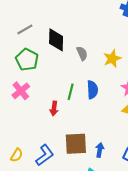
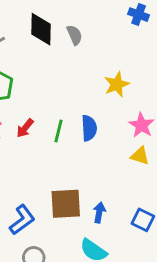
black diamond: (56, 40) -> (41, 29), moved
gray semicircle: (82, 53) -> (74, 35), moved
red arrow: (54, 108) -> (25, 128), moved, turned 32

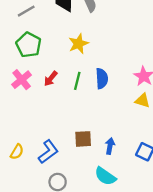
yellow star: (117, 84) -> (79, 44), moved
brown square: (66, 204) -> (83, 139), size x0.7

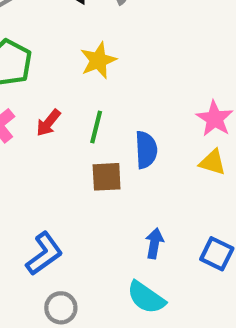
blue semicircle: (102, 79) -> (146, 150), moved
brown square: (83, 139) -> (107, 177), moved

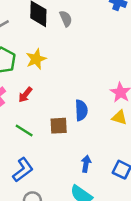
yellow star: (98, 60) -> (36, 59), moved
green line: (96, 127) -> (24, 130), moved, turned -72

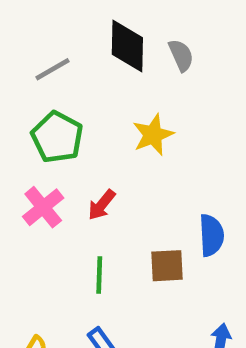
yellow star: (36, 59) -> (153, 135), moved
green line: (24, 130) -> (99, 275), turned 60

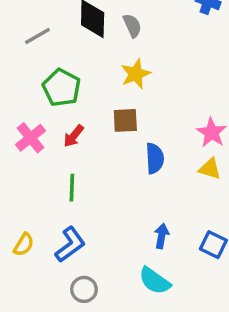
yellow star: (153, 135) -> (136, 74), moved
green pentagon: (57, 137) -> (62, 88), moved
brown square: (167, 266) -> (125, 120), moved

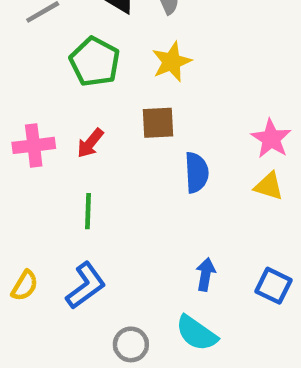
green pentagon: (62, 88) -> (95, 62), moved
pink cross: (31, 138) -> (34, 145), turned 32
gray circle: (84, 289) -> (131, 344), moved

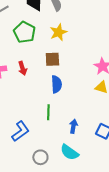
red arrow: (90, 143) -> (22, 68), turned -56
blue semicircle: (197, 173) -> (56, 84), moved
green line: (88, 211) -> (48, 112), moved

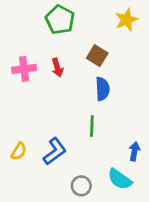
yellow star: (58, 32) -> (126, 20), moved
brown square: (52, 59) -> (97, 56), turned 35
blue arrow: (73, 126) -> (134, 151), moved

